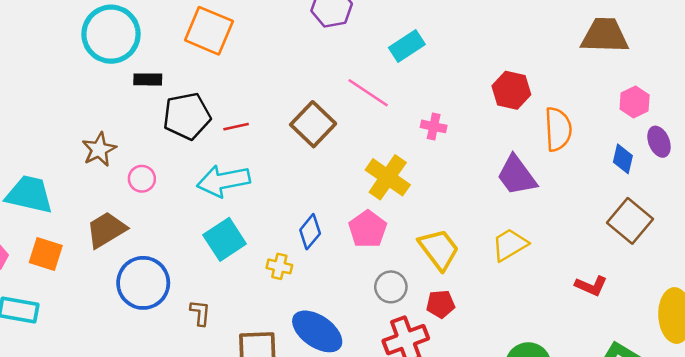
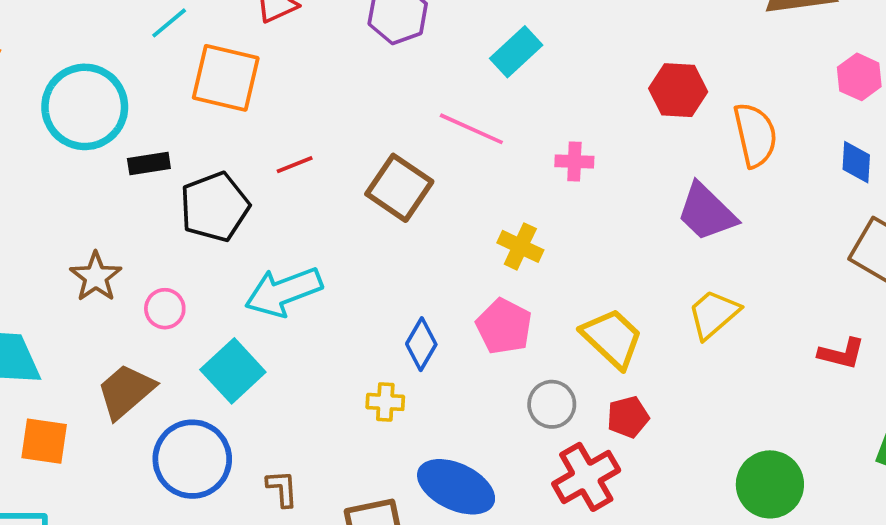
red line: (236, 127) -> (295, 165), moved
yellow cross: (388, 177) -> (520, 246), size x0.7
cyan square: (225, 239) -> (233, 371), moved

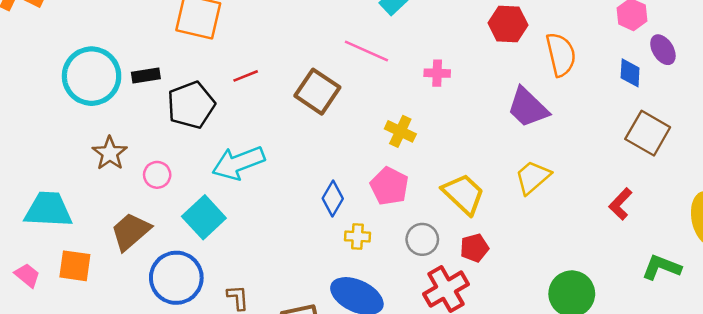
cyan circle: (85, 107) -> (92, 76), moved
red L-shape: (841, 354) -> (620, 204), turned 120
yellow cross: (385, 402) -> (357, 236), moved

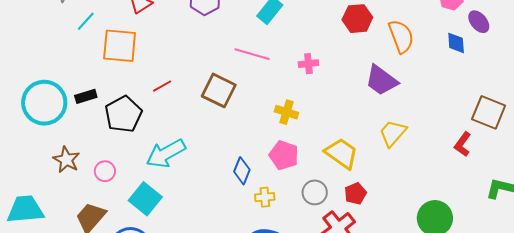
brown square: (648, 133) -> (489, 112), moved

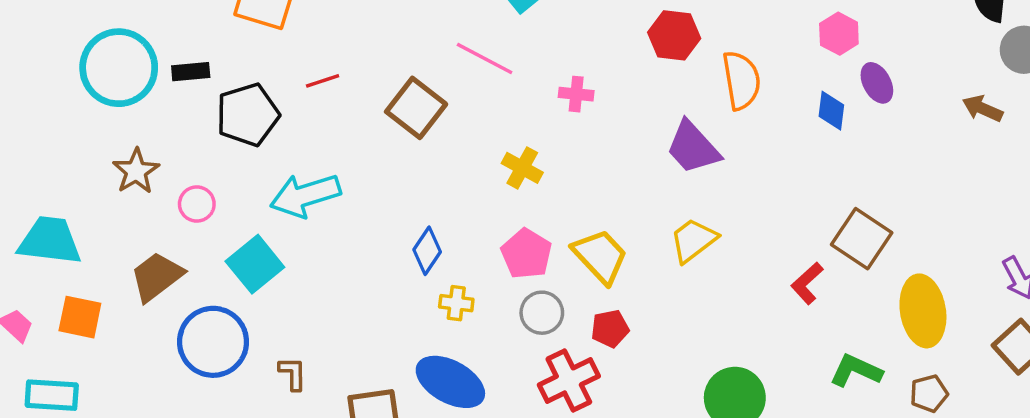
pink pentagon: (284, 155) -> (526, 254), moved

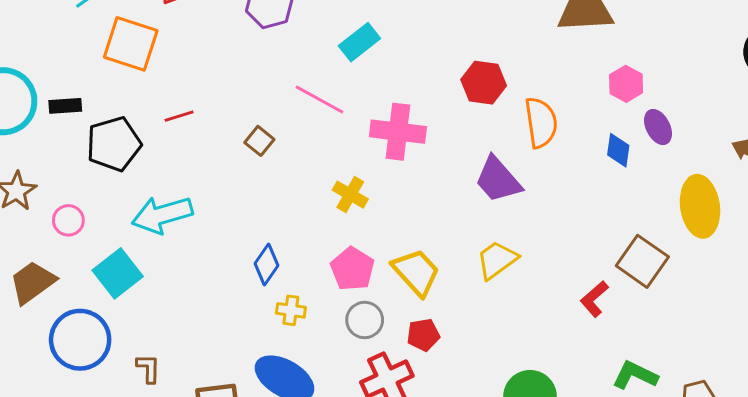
pink cross: (576, 94) -> (398, 132), size x1.8
brown square: (416, 108) -> (259, 141), size x0.6
yellow ellipse: (923, 311) -> (700, 206), moved

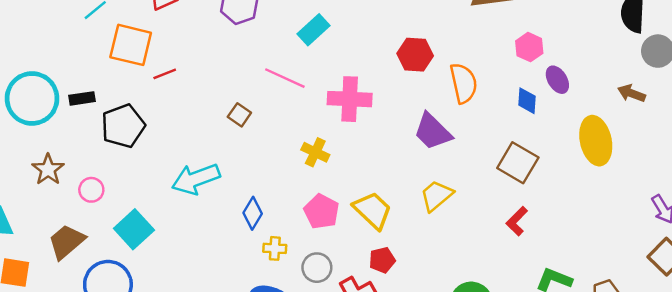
red line: (179, 116) -> (165, 74), moved
cyan arrow: (162, 215) -> (196, 179), moved
brown square: (642, 261) -> (518, 163), moved
gray circle: (365, 320) -> (317, 268), moved

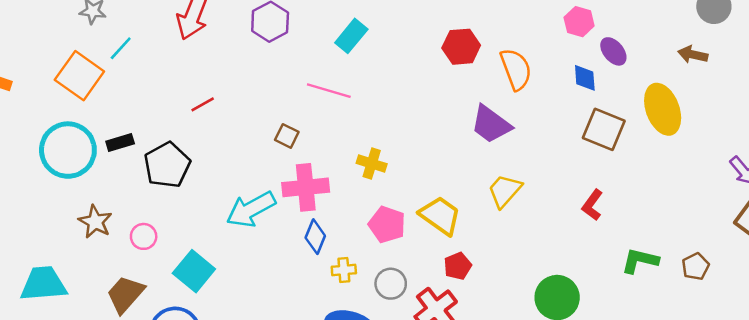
orange square: (131, 45) -> (79, 76), moved, turned 30
pink cross: (350, 99) -> (306, 187), moved
brown square: (518, 163) -> (604, 129), moved

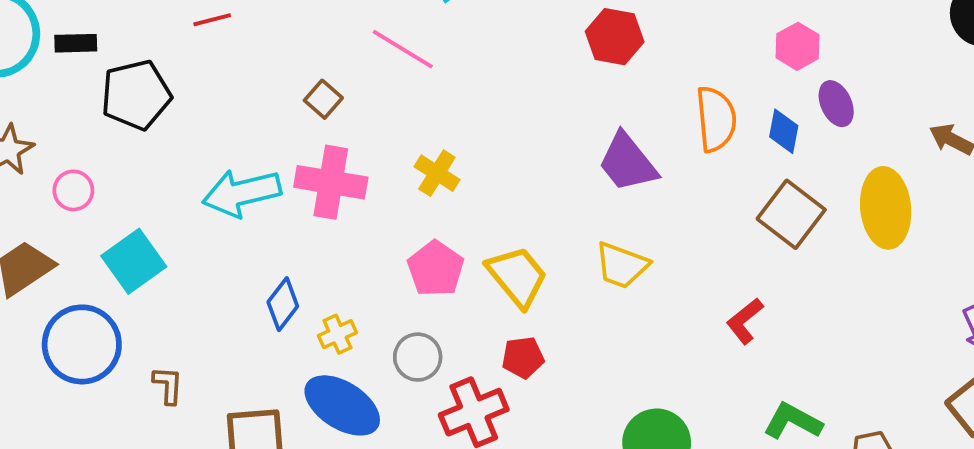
orange semicircle: (516, 69) -> (716, 119), moved
yellow trapezoid: (505, 191) -> (622, 265), turned -126
blue diamond: (315, 237) -> (283, 304), moved
yellow cross: (344, 270) -> (337, 334), moved, turned -35

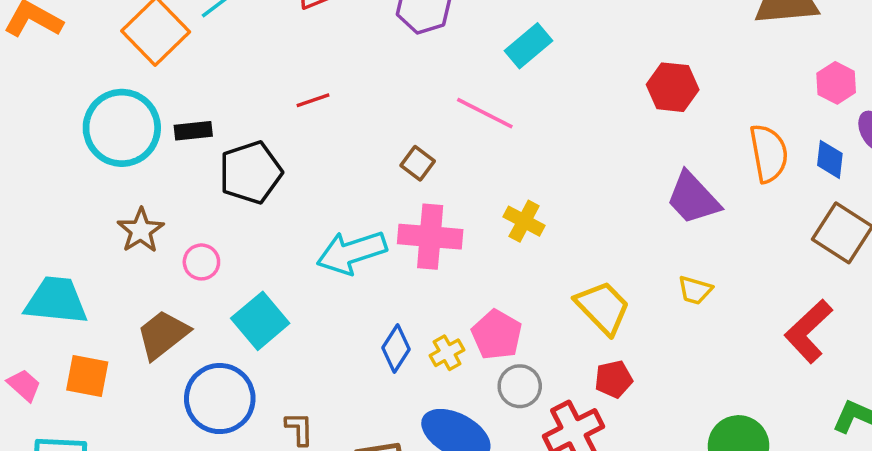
yellow trapezoid: (622, 265) -> (695, 290), size x0.7
pink pentagon: (436, 269) -> (497, 335), moved
red L-shape: (745, 321) -> (808, 331), size x1.5
yellow cross: (337, 334) -> (447, 353), moved

